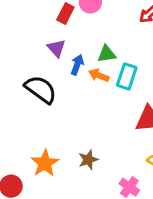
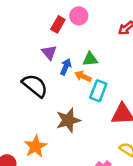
cyan rectangle: (127, 76) -> (98, 91), moved
brown star: (88, 160) -> (68, 120), moved, size x1.5

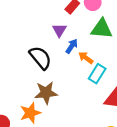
green triangle: (90, 59) -> (102, 29), moved, size x1.5
brown star: (68, 120) -> (46, 93), moved

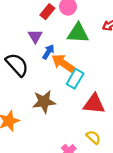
orange arrow: (86, 58) -> (63, 63), size x1.5
brown star: (46, 93) -> (44, 102), moved

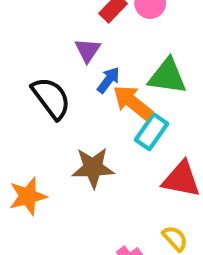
green triangle: (78, 33) -> (167, 76), moved

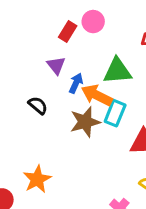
black semicircle: (51, 98) -> (38, 105), size x0.6
brown star: (93, 168) -> (85, 122), moved

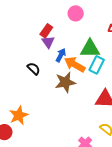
red rectangle: (68, 31) -> (46, 31), moved
cyan rectangle: (115, 113) -> (97, 65), moved
orange star: (37, 179) -> (19, 115), moved

